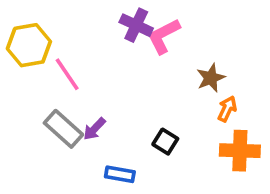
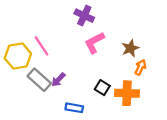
pink L-shape: (163, 36) -> (94, 43), moved
yellow hexagon: (29, 45) -> (18, 56), moved
orange cross: (240, 151) -> (127, 93), moved

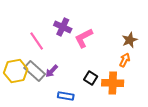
purple cross: (84, 16) -> (63, 27), moved
brown star: (130, 48) -> (130, 40), moved
yellow hexagon: (18, 56) -> (16, 71), moved

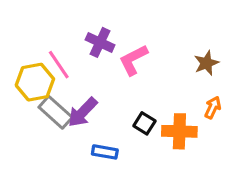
orange arrow: (125, 60) -> (213, 108), moved
yellow hexagon: (16, 71) -> (35, 82), moved
purple arrow: (52, 71) -> (83, 112), size x1.5

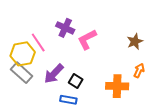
gray rectangle: (56, 112) -> (22, 73), moved
black square: (144, 123) -> (76, 81), moved

